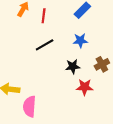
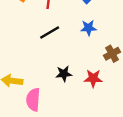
black star: (73, 66) -> (64, 74), moved

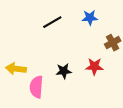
black star: (64, 74) -> (64, 71), moved

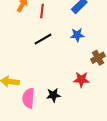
black star: (64, 71) -> (53, 95), moved

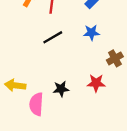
black star: (53, 95) -> (61, 89), moved

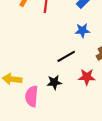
black line: (53, 37) -> (66, 56), moved

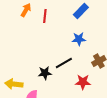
black star: (54, 82) -> (45, 73), moved

